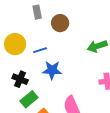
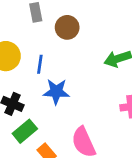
blue line: (40, 50) -> (40, 64), turned -64

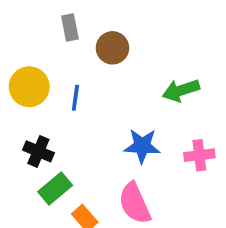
blue star: (56, 92) -> (142, 146), moved

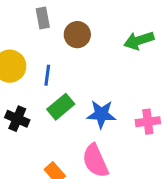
green arrow: (181, 90) -> (139, 41), moved
green rectangle: (55, 188) -> (61, 107), moved

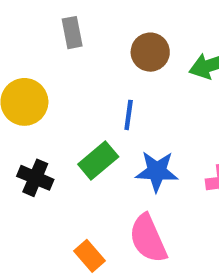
brown circle: (77, 35) -> (150, 52), moved
blue line: (47, 75) -> (129, 115), moved

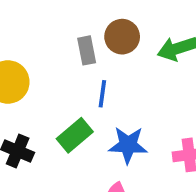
gray rectangle: (72, 33) -> (87, 50), moved

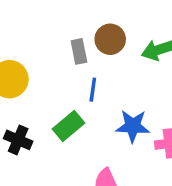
blue star: (128, 145) -> (133, 126), moved

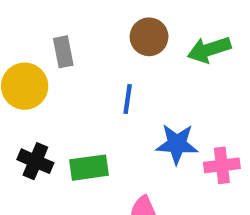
gray rectangle: (79, 51) -> (63, 52), moved
green rectangle: (68, 126) -> (89, 168), moved, turned 32

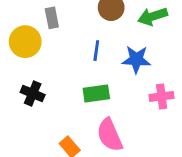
blue star: (177, 144) -> (136, 59), moved
green rectangle: (89, 168) -> (96, 94), moved

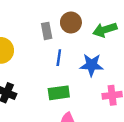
gray rectangle: (52, 18) -> (47, 31), moved

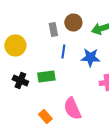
green rectangle: (59, 93) -> (46, 76), moved

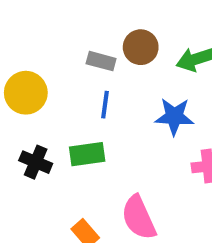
gray rectangle: (53, 30) -> (101, 61), turned -64
blue line: (63, 52) -> (105, 105), moved

